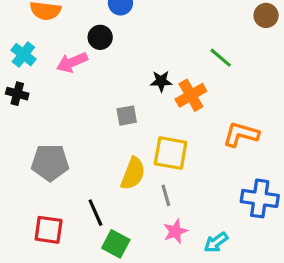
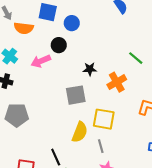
black star: (161, 81) -> (90, 69), moved
gray square: (127, 116) -> (76, 95), size x1.5
gray pentagon: (50, 162) -> (17, 115), moved

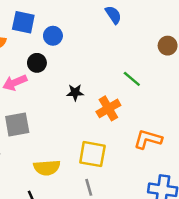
gray square: (76, 95) -> (17, 124), moved
yellow semicircle: (80, 132) -> (47, 168), moved, turned 65

